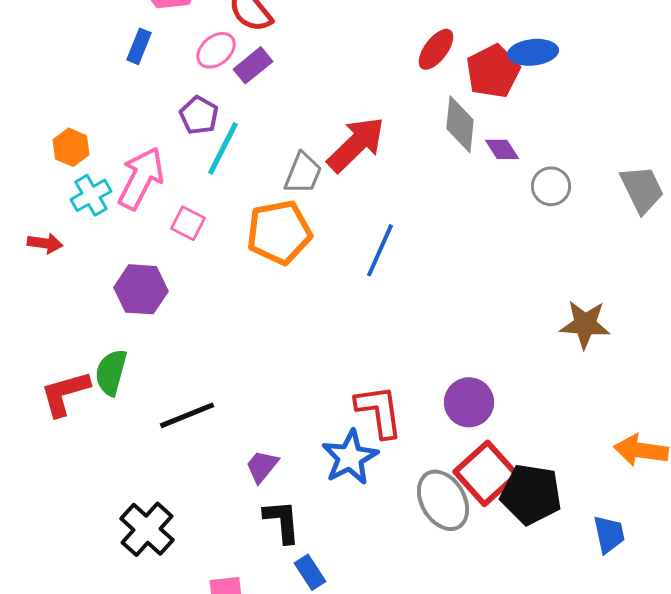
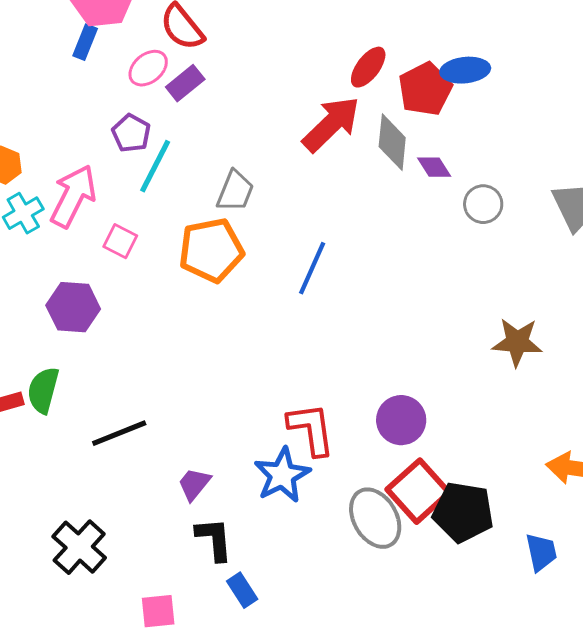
blue rectangle: (139, 46) -> (85, 42), moved
red arrow: (356, 144) -> (331, 124), moved

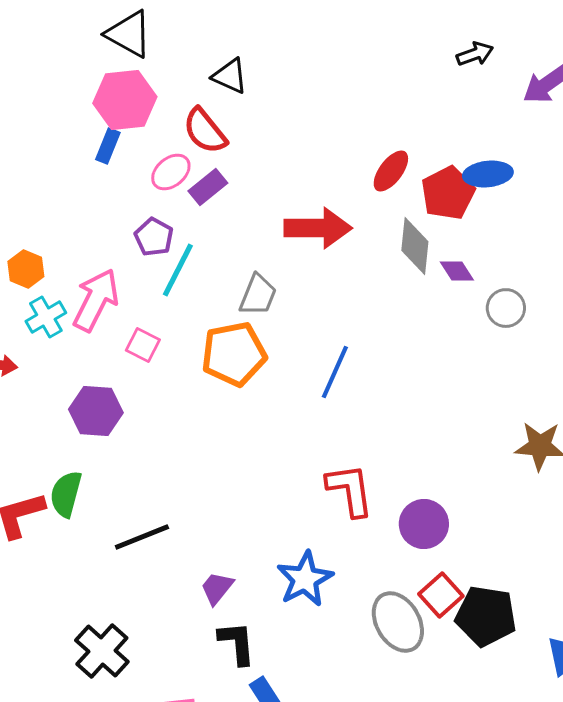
red arrow: (331, 124) -> (318, 228), moved, turned 44
red L-shape: (311, 429) -> (350, 490), moved
red square: (418, 491) -> (441, 595), size x0.7

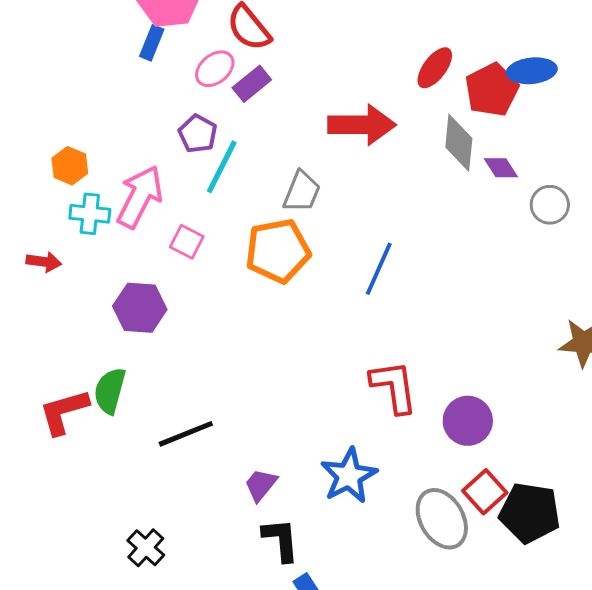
cyan cross: (46, 317) -> (90, 214), turned 36
black cross: (102, 651) -> (146, 548), size x0.7

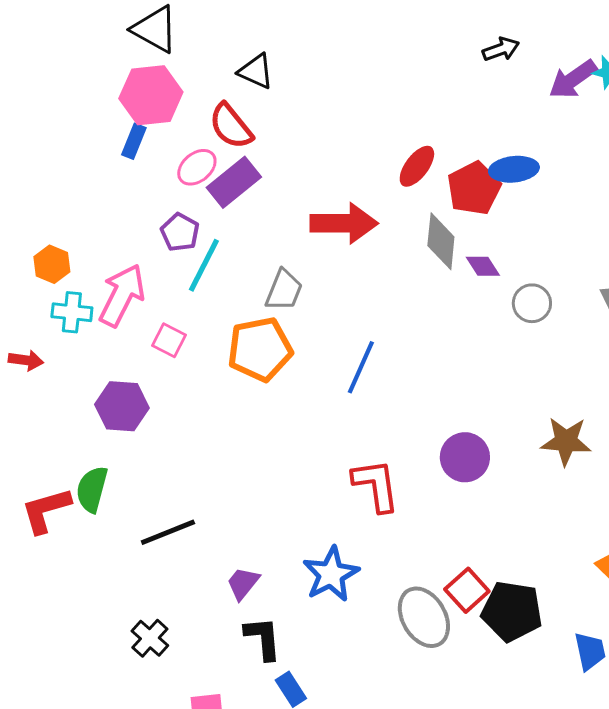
purple rectangle: (252, 84) -> (234, 182), size x1.4
purple circle: (468, 421) -> (465, 457), moved
black cross: (146, 548) -> (150, 638), moved

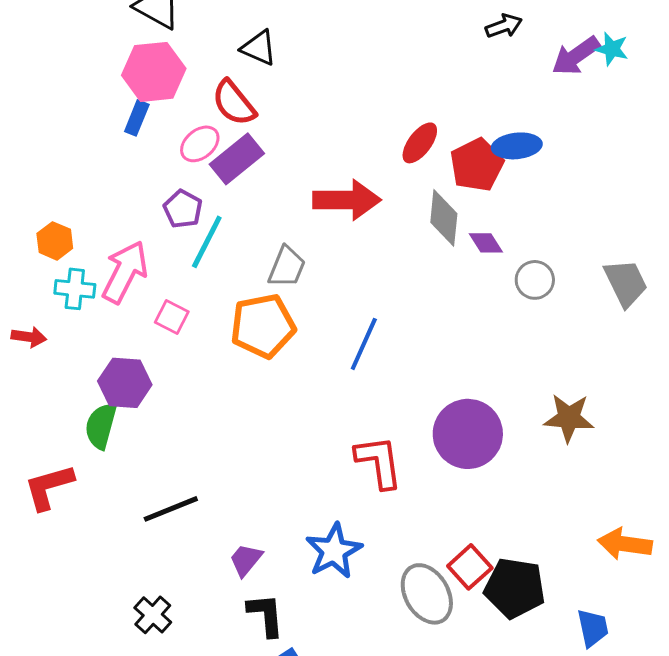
purple circle: (465, 457) -> (468, 434), size x1.4
green semicircle: (92, 489) -> (101, 426), moved

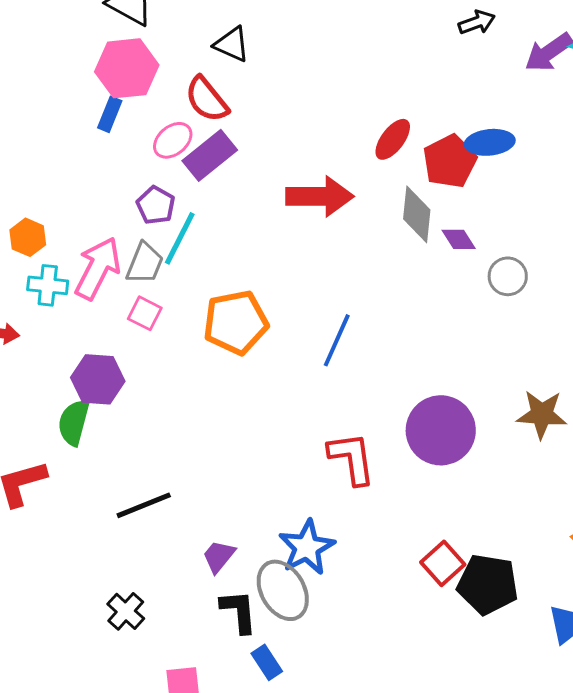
gray trapezoid: (287, 267) -> (145, 263), moved
gray ellipse: (427, 594) -> (283, 590), moved

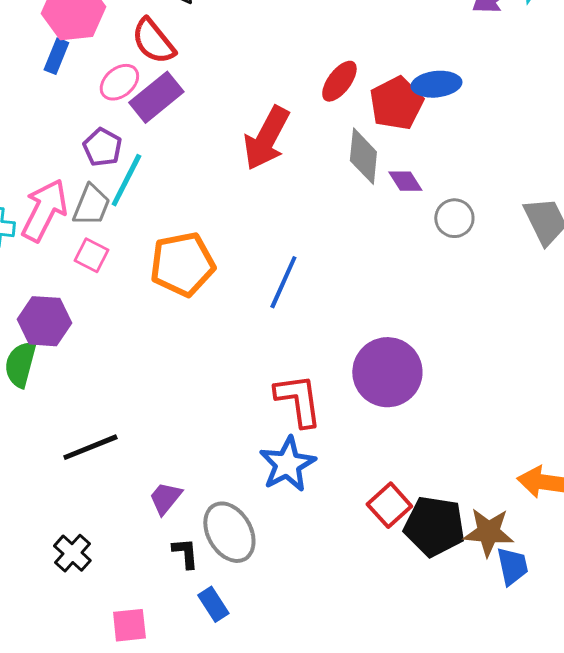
red arrow: (320, 196) -> (266, 138), turned 118
brown star: (542, 414) -> (488, 532), moved
blue star: (307, 547) -> (287, 464), moved
black L-shape: (239, 611) -> (185, 553), size x0.7

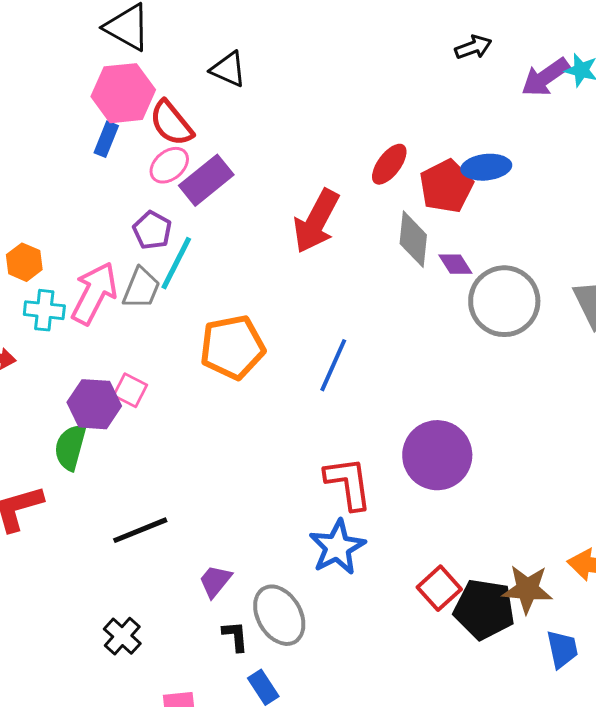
red semicircle: (153, 41) -> (171, 123), moved
gray circle: (454, 218) -> (504, 301), size x1.8
pink square: (91, 255) -> (130, 390), moved
brown star: (488, 532) -> (527, 589), moved

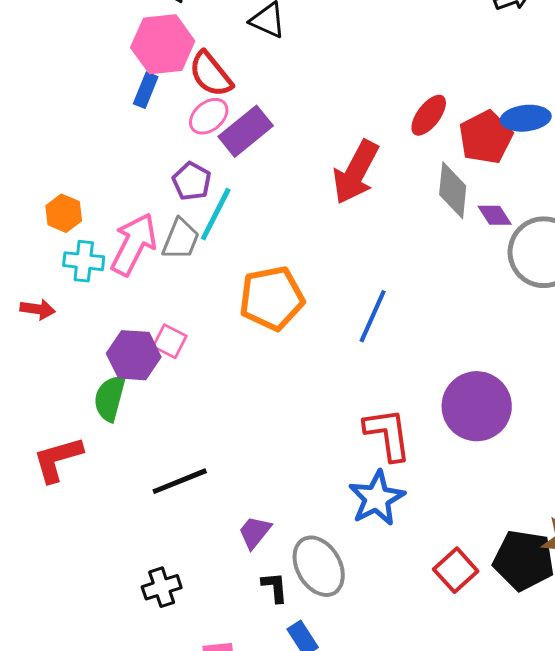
red square: (439, 588) -> (456, 570), moved
black cross: (122, 636) -> (162, 587), turned 30

